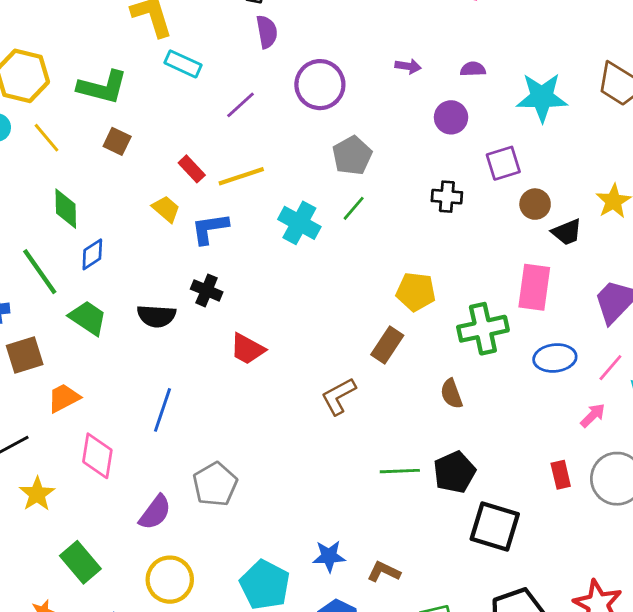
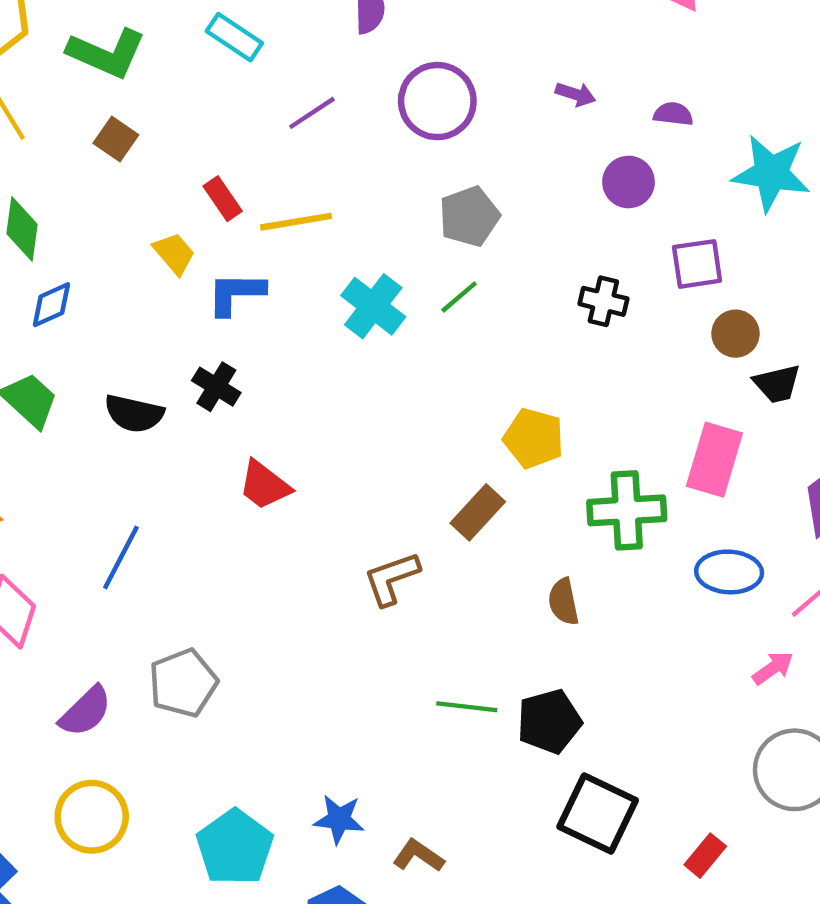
red rectangle: (561, 475) -> (705, 856), moved, turned 44

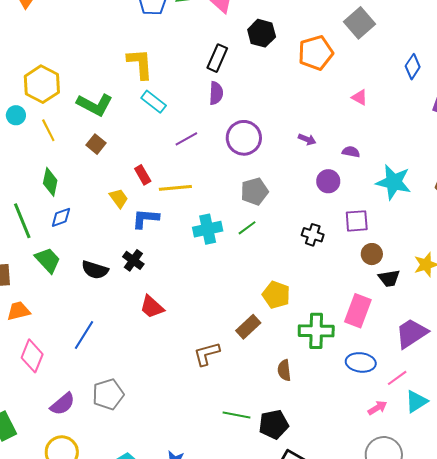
cyan cross: (373, 306) -> (208, 229), turned 36

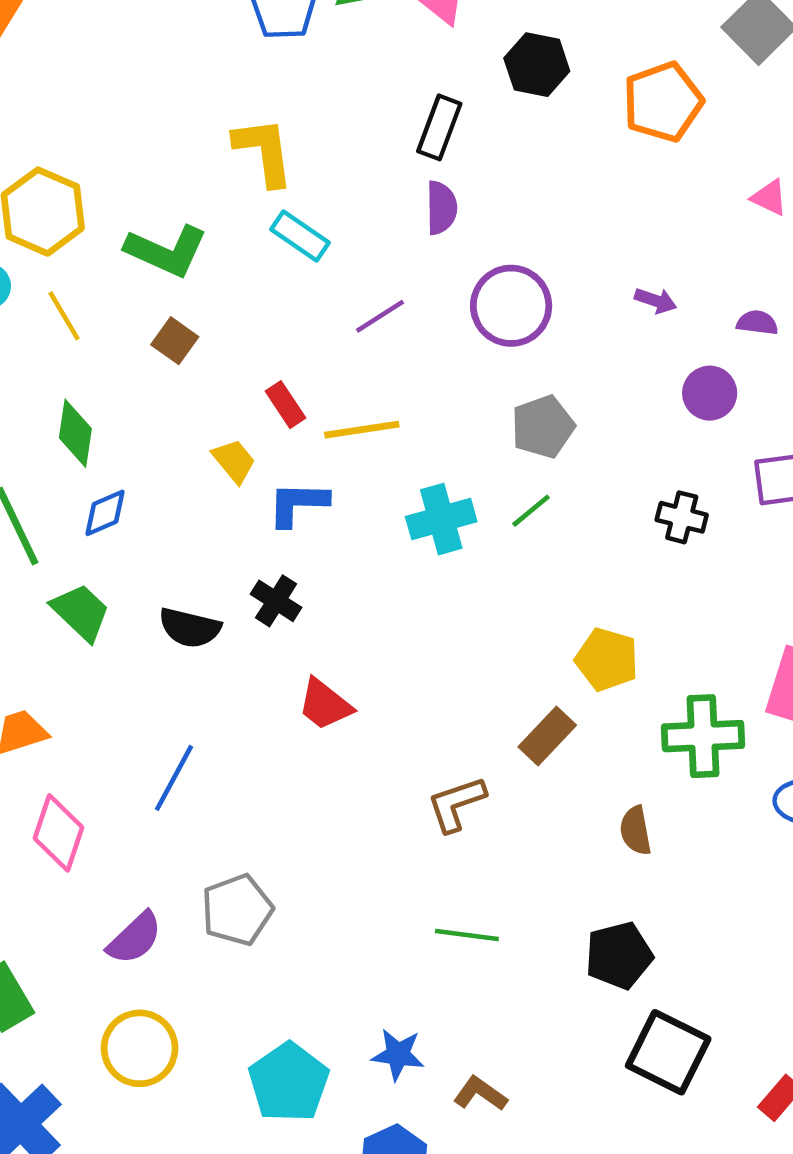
green line: (237, 415) -> (467, 935), moved

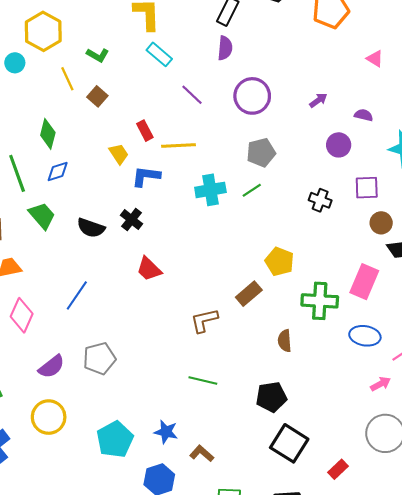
green L-shape: (166, 251) -> (98, 55), size x0.6
purple arrow: (656, 301) -> (318, 100), turned -60
yellow line: (64, 316) -> (67, 79), moved
purple line: (380, 316) -> (192, 95), turned 70

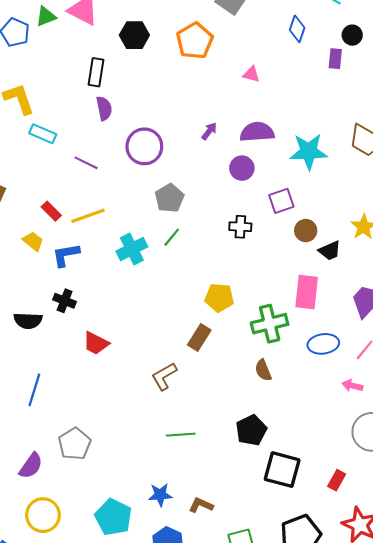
purple semicircle: (364, 115) -> (257, 132), size x1.8
brown semicircle: (285, 341) -> (263, 370), moved
pink arrow: (380, 384) -> (352, 386), turned -120

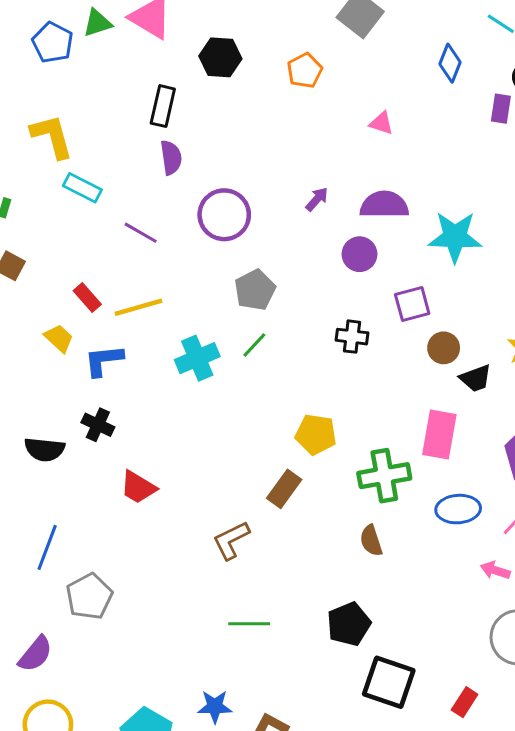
orange pentagon: (195, 41) -> (305, 71), size x0.7
gray pentagon: (75, 444) -> (89, 597), moved

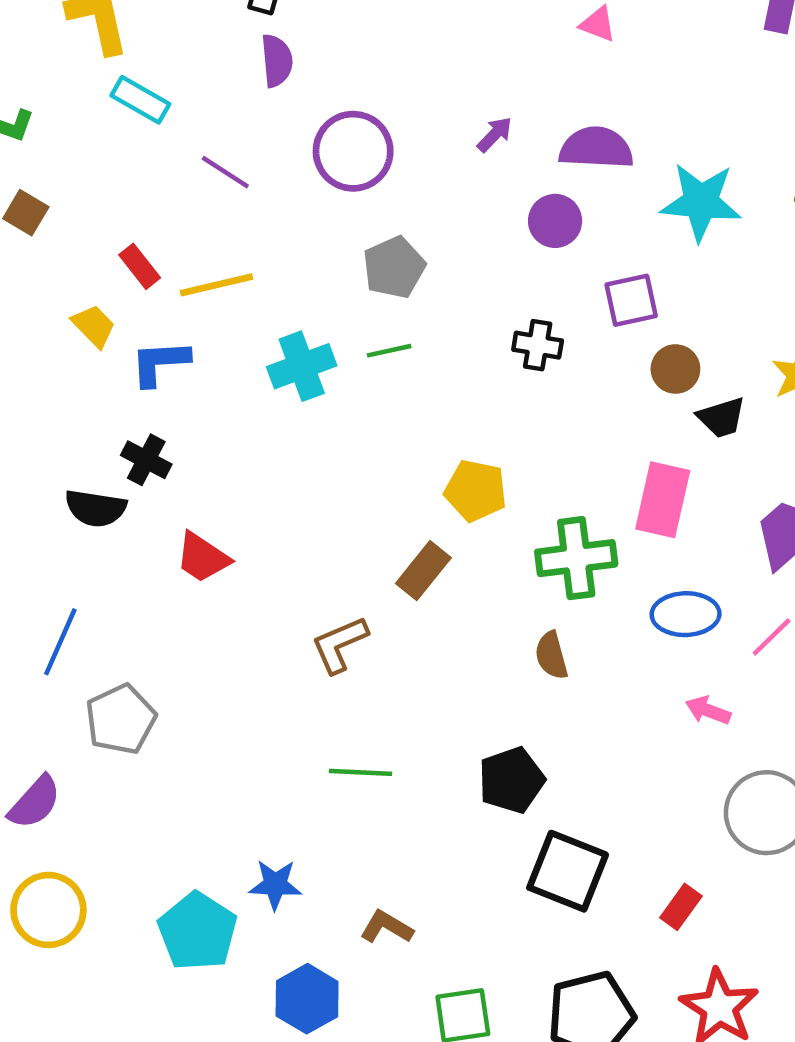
green line: (254, 345) -> (389, 351), turned 32
black semicircle: (45, 449) -> (96, 508), moved
pink arrow: (495, 570) -> (708, 710), moved
blue star: (215, 707) -> (275, 885), moved

